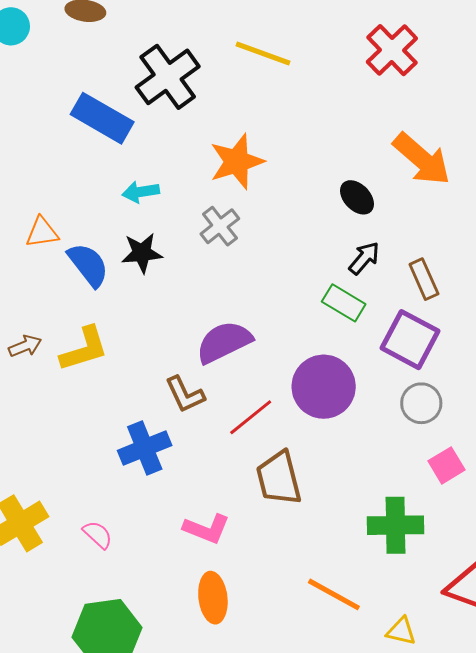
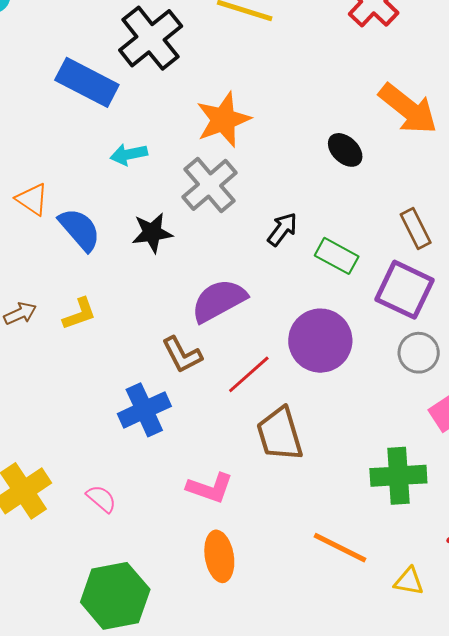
gray cross: (220, 226) -> (210, 185), size x1.4
orange triangle: (42, 232) -> (32, 199), turned 45
black star: (142, 253) -> (152, 233), moved
black arrow: (364, 258) -> (282, 229), moved
yellow L-shape: (84, 349) -> (79, 314), size x0.7

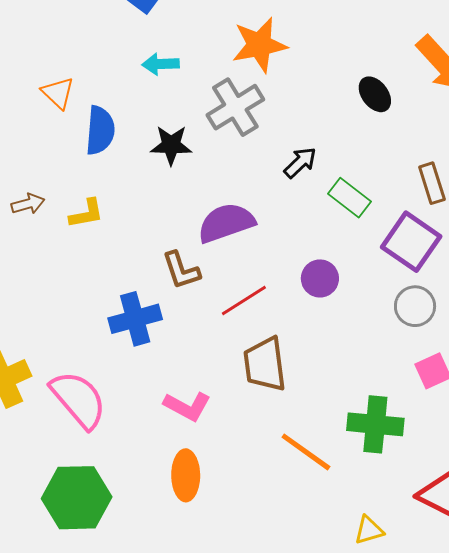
blue semicircle: (80, 230) -> (100, 130), turned 36
purple circle: (320, 341) -> (320, 278), size x0.6
pink semicircle: (101, 499) -> (78, 400), size x2.0
orange line: (340, 548) -> (306, 452), moved
yellow triangle: (409, 581) -> (369, 530), turned -36

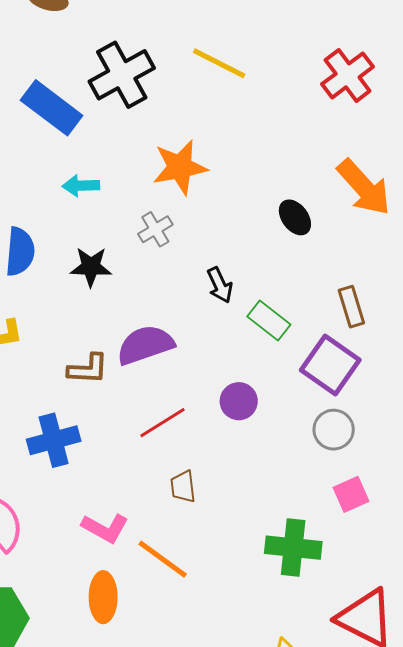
gray cross: (235, 107) -> (155, 229), size x0.6
black arrow: (300, 163) -> (220, 285), turned 108
brown L-shape: (181, 270) -> (88, 369), moved, turned -69
brown trapezoid: (265, 364) -> (183, 487), size x0.6
orange line: (306, 452) -> (163, 559), moved

